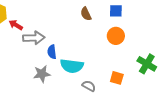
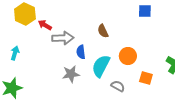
brown semicircle: (86, 14) -> (103, 31), moved
orange circle: (116, 36) -> (128, 56), moved
cyan semicircle: (72, 66) -> (101, 66), turned 110

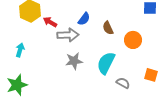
blue semicircle: (81, 52) -> (84, 19), moved, turned -136
orange circle: (128, 56) -> (133, 40), moved
gray star: (71, 74) -> (74, 61), moved

